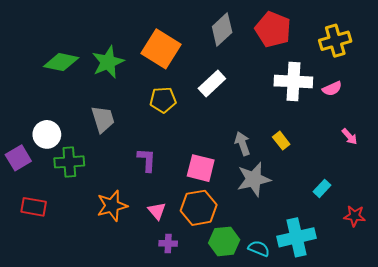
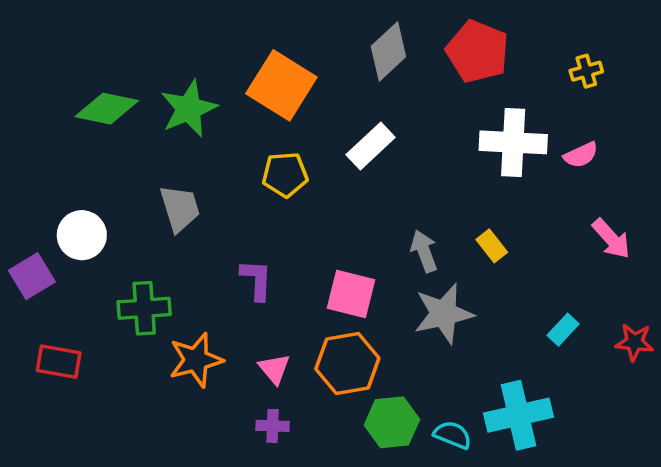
yellow cross: (335, 41) -> (586, 71), size x0.6
pink arrow: (349, 136) -> (611, 239), size x1.4
green cross: (69, 162) -> (144, 308), moved
red star: (355, 216) -> (634, 342), moved
purple cross: (168, 243) -> (273, 426), moved

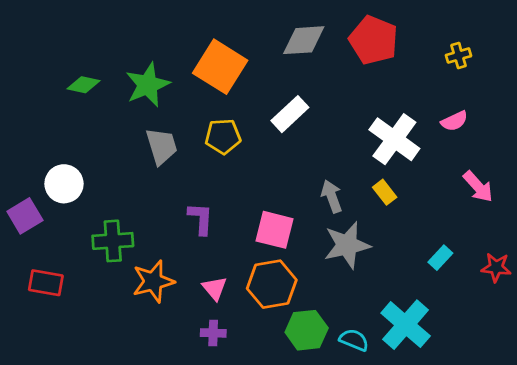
gray diamond: (388, 52) -> (304, 40), turned 39
green diamond: (107, 109) -> (84, 85), size x0.7
white cross: (513, 142) -> (394, 139), moved, turned 33
gray trapezoid: (180, 208) -> (162, 146), moved
cyan cross: (519, 415) -> (406, 325), turned -36

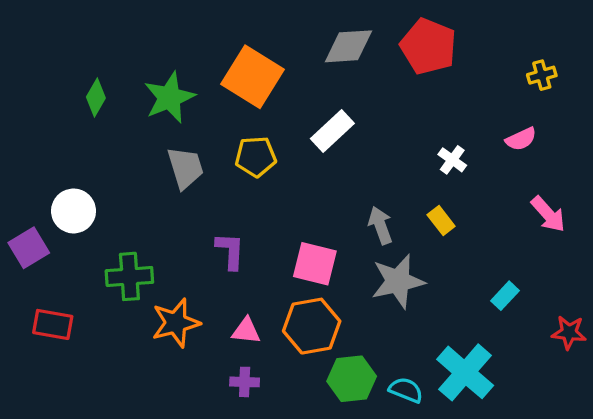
yellow cross: (459, 56) -> (542, 75), moved
green diamond: (84, 85) -> (96, 97), turned -72
white cross: (394, 139) -> (452, 160), size x0.5
red star: (496, 267) -> (569, 332), moved
pink triangle: (215, 288) -> (246, 331), turned -44

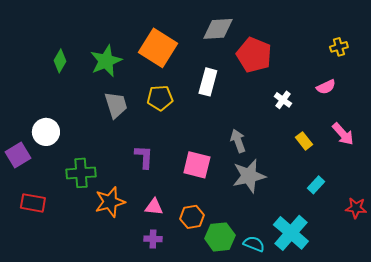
red pentagon: (428, 46) -> (254, 55), moved
white rectangle: (332, 131) -> (208, 82), turned -32
yellow rectangle: (441, 221) -> (304, 141), moved
orange hexagon: (312, 326) -> (192, 217), moved, size x0.7

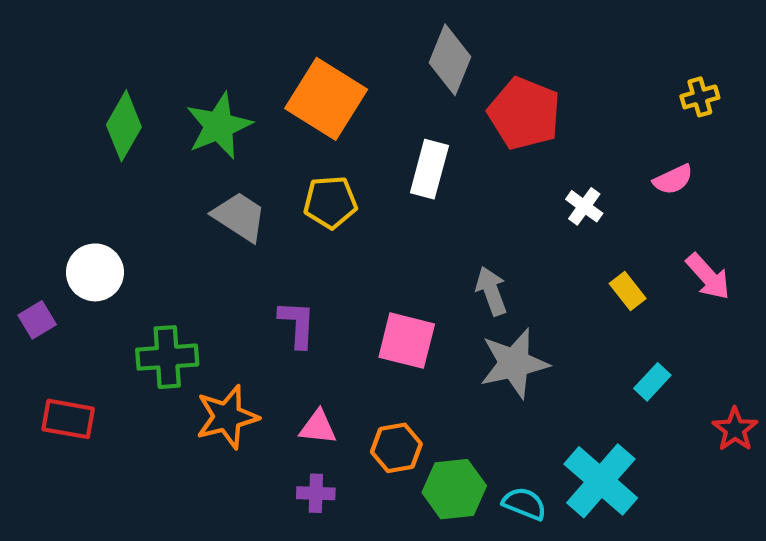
gray diamond: (218, 29) -> (450, 60), turned -64
green diamond: (60, 61) -> (124, 126), size x1.4
gray trapezoid: (116, 105) -> (239, 217), turned -40
purple square: (18, 155) -> (37, 320), size x0.7
red star: (356, 208) -> (735, 429), turned 30

